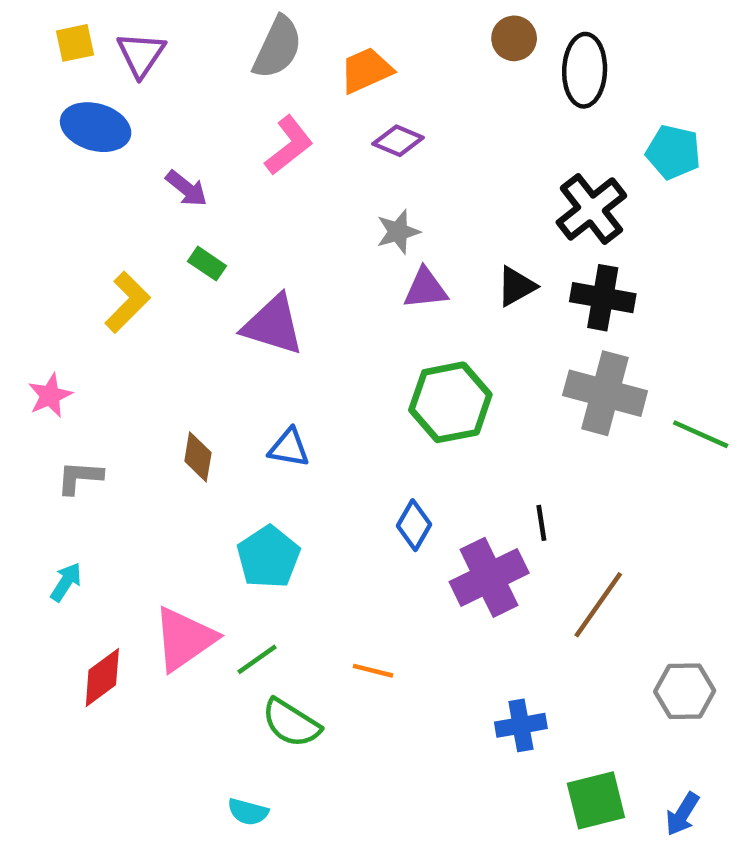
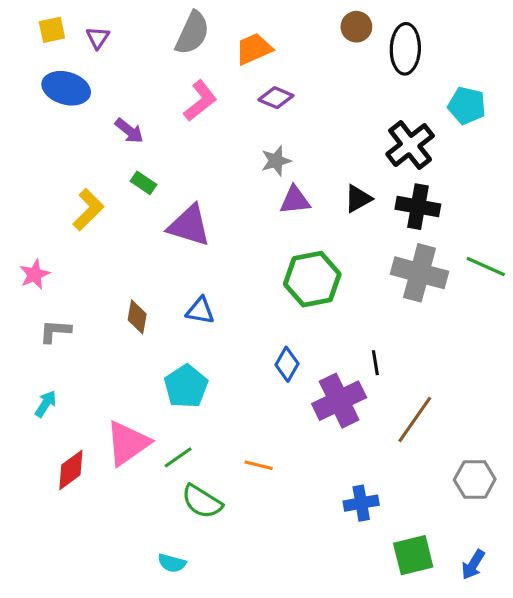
purple triangle: (141, 54) -> (98, 38), size x0.7
green line: (701, 434) -> (486, 266), moved

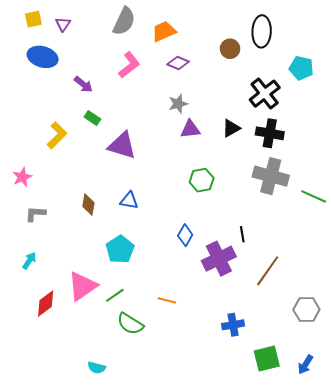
brown circle: (356, 27) -> (230, 49), moved
green line: (486, 266) -> (314, 196), moved
green hexagon: (312, 279) -> (202, 180), size x0.7
cyan semicircle: (172, 563) -> (97, 368), moved

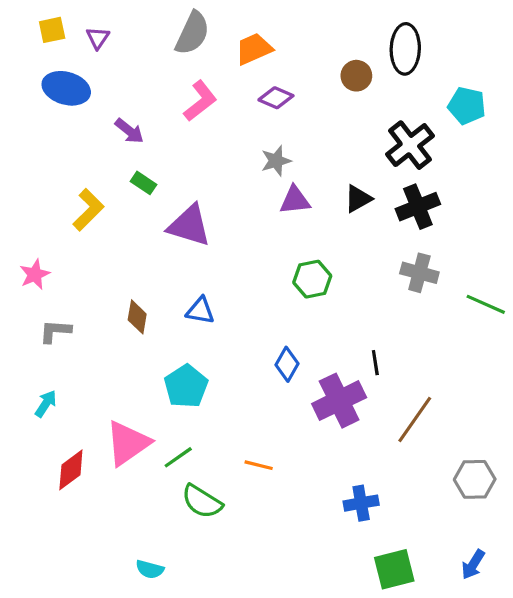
black cross: (270, 133) -> (418, 207), turned -32
gray cross: (271, 176) -> (419, 273), size x0.7
green square: (267, 358) -> (394, 569), moved

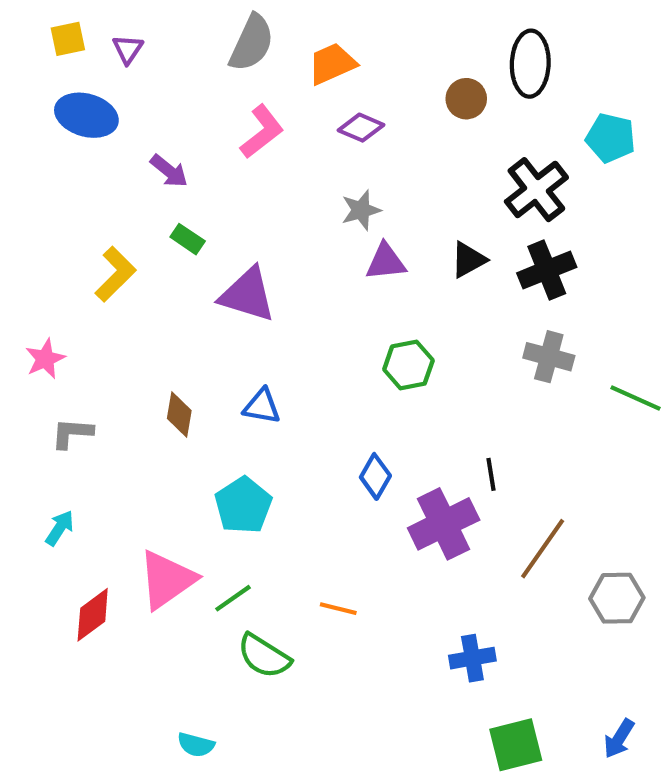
gray hexagon: (475, 479) -> (617, 598), moved

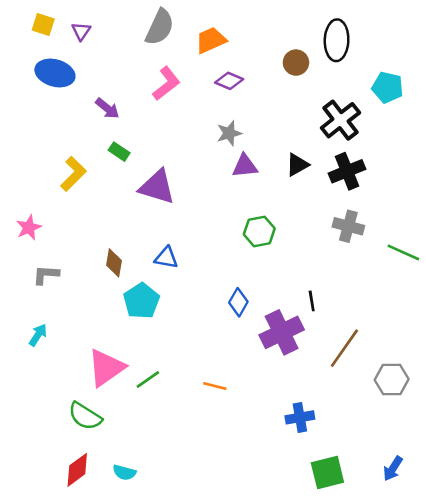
yellow square: (68, 39) -> (43, 25), turned 30
cyan pentagon: (243, 505) -> (141, 301), moved
red diamond: (93, 615) -> (77, 470), moved
green semicircle: (264, 656) -> (85, 416), moved

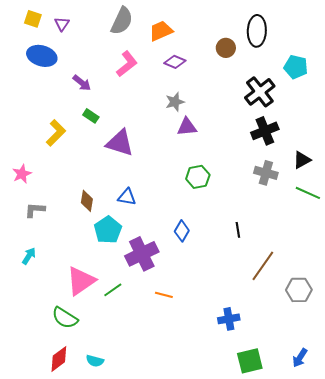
black triangle: (297, 165) -> (302, 160), moved
purple cross: (282, 332) -> (142, 254), moved

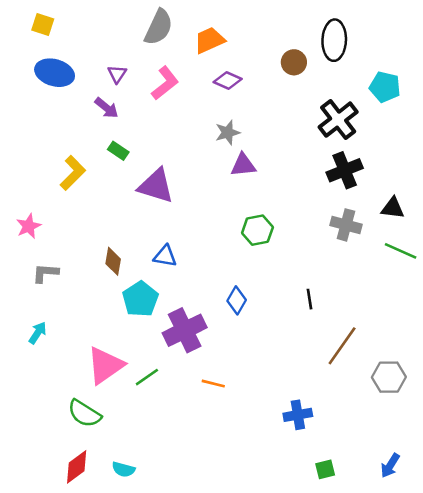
purple triangle: (62, 24) -> (117, 74), moved
black triangle: (302, 160) -> (393, 208), turned 36
green square: (250, 361) -> (325, 469), size x0.6

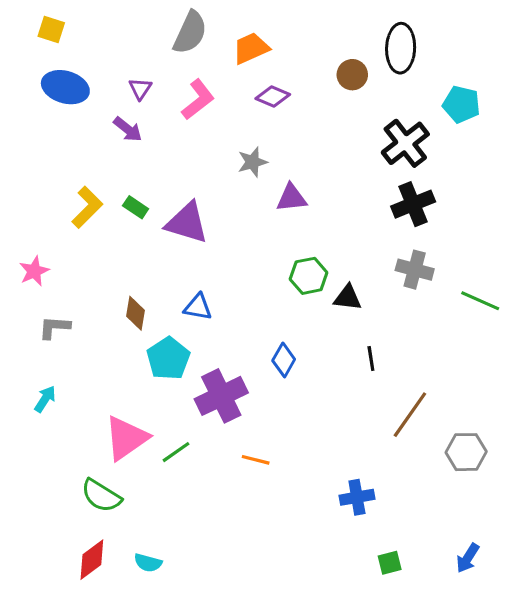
gray star: (228, 133) -> (252, 162), moved
green rectangle: (118, 151) -> (136, 207), moved
black triangle: (393, 208) -> (348, 298), moved

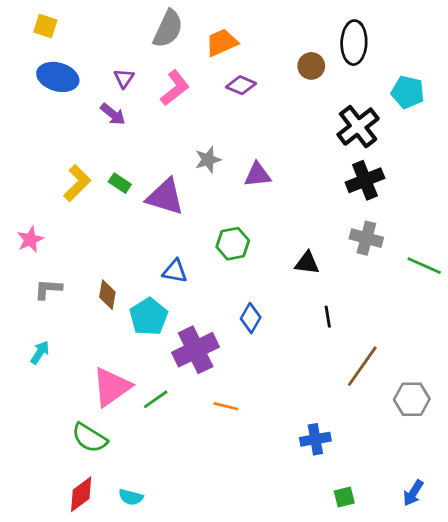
gray star: (252, 162) -> (208, 160), moved
green hexagon: (309, 276) -> (233, 244), moved
brown diamond: (136, 313) -> (107, 295), moved

